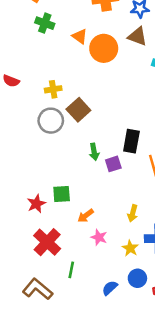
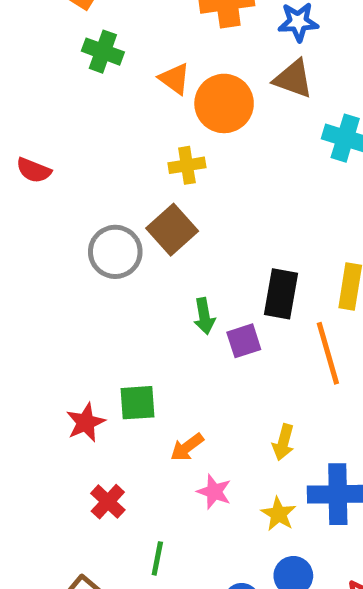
yellow cross: (53, 89) -> (187, 165), moved
red cross: (47, 242) -> (108, 502), size x0.6

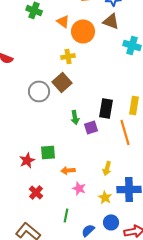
orange arrow: (187, 447) -> (68, 170), turned 32
green line: (157, 558) -> (66, 215), moved

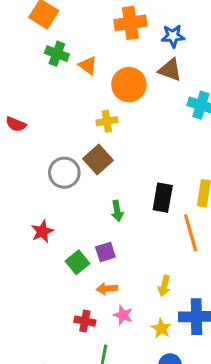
orange triangle: (63, 21) -> (88, 65), moved
purple square: (91, 127) -> (105, 252), moved
green square: (48, 152) -> (78, 262), turned -35
red star: (27, 160) -> (42, 231), moved
red cross: (36, 192) -> (85, 321), moved, turned -32

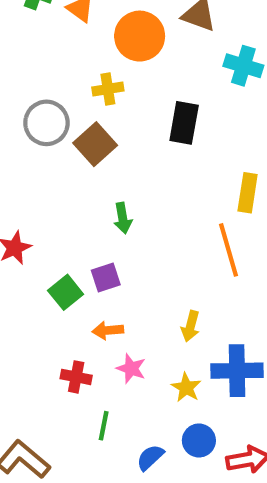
gray circle: (64, 173) -> (46, 123), moved
black rectangle: (163, 198) -> (184, 123), moved

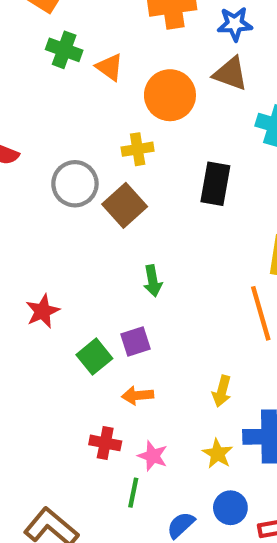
pink star: (131, 369) -> (153, 456), moved

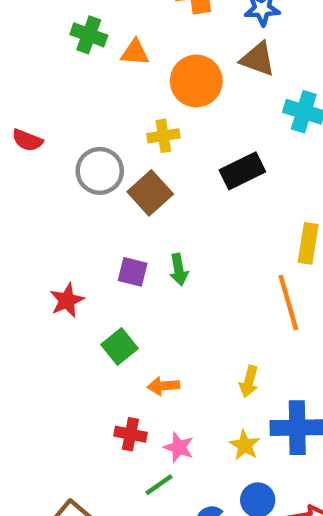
orange triangle: (109, 67) -> (135, 52), turned -32
black rectangle: (215, 184) -> (242, 171), turned 54
purple square: (135, 341) -> (133, 272), moved, turned 32
green line: (133, 493) -> (159, 485), turned 44

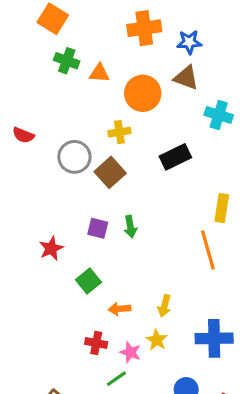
yellow arrow: (249, 382) -> (164, 306), moved
yellow star: (245, 445) -> (157, 340), moved

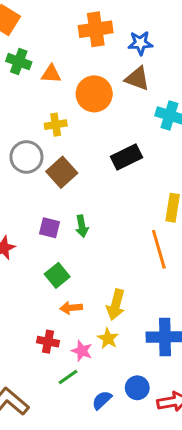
yellow cross: (119, 132) -> (56, 125), moved
green square: (88, 281) -> (57, 275), moved
yellow arrow: (164, 306) -> (116, 305), size x1.4

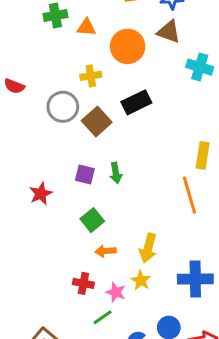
green cross: (19, 62) -> (55, 16), turned -30
black rectangle: (126, 157) -> (136, 102), moved

